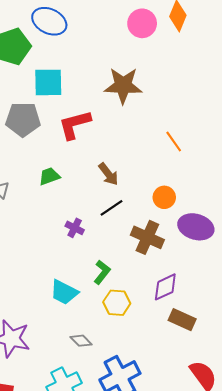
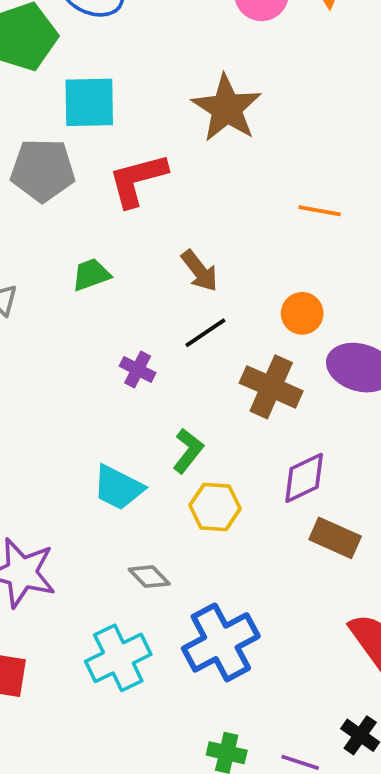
brown star: (123, 86) -> (227, 108), turned 30
orange line: (174, 141) -> (320, 211), turned -45

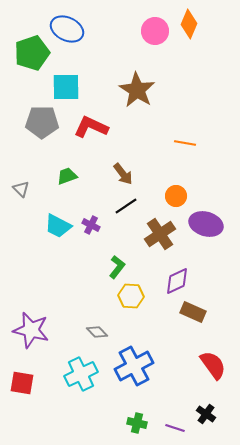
red L-shape: (138, 180) -> (91, 127), turned 40
brown cross: (271, 387) -> (160, 234), turned 32
cyan trapezoid: (118, 488) -> (58, 226), moved

